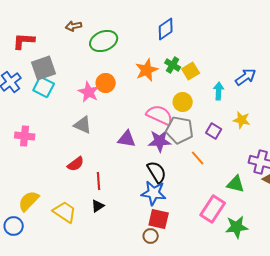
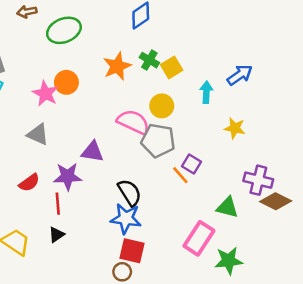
purple square: (214, 131) -> (191, 164), moved
purple star: (160, 141) -> (68, 176), moved

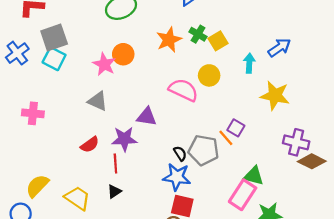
yellow star: (235, 128) -> (275, 96), size x1.5
gray pentagon: (158, 141) -> (204, 150), moved
black semicircle: (130, 193) -> (180, 154), size x0.6
green triangle: (227, 207) -> (254, 176), moved

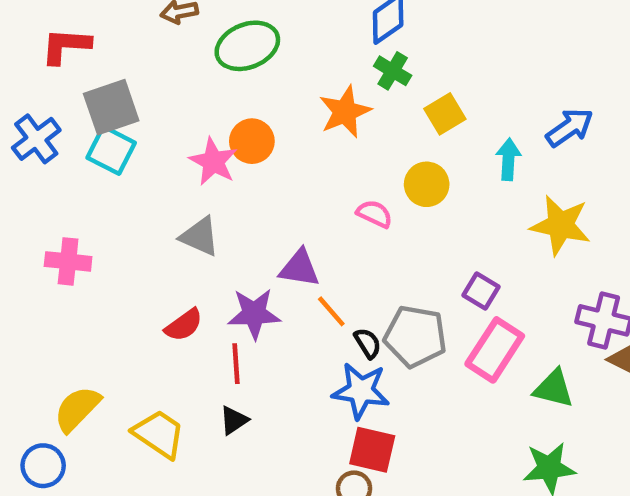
green cross: (198, 34) -> (393, 71), moved
pink semicircle: (183, 90) -> (374, 214), size x0.6
orange line: (226, 138) -> (331, 311), moved
green triangle: (254, 176) -> (554, 389), moved
pink rectangle: (243, 195) -> (495, 350), moved

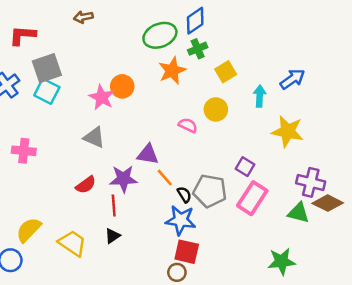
green ellipse: (247, 46) -> (160, 35), moved
green cross: (393, 71) -> (198, 49), turned 36
green triangle: (554, 389) -> (299, 213), moved

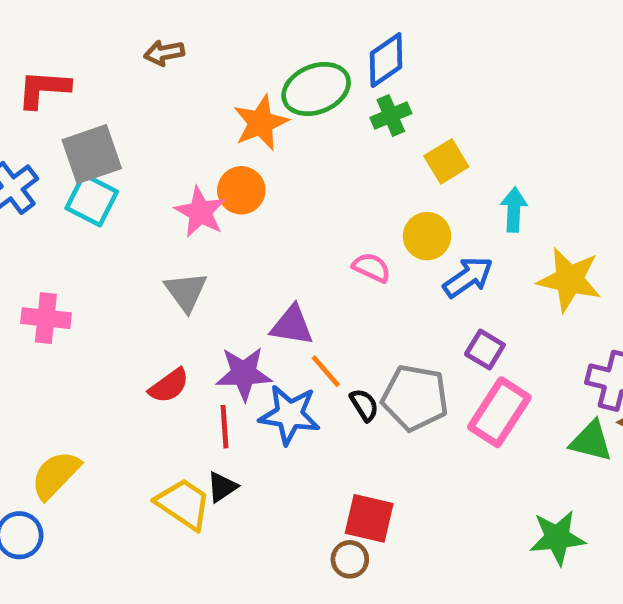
orange star: (172, 71) -> (261, 123), moved
blue arrow: (292, 79) -> (468, 277), moved
gray triangle: (94, 137) -> (186, 292), turned 30
blue star: (181, 220) -> (290, 415), moved
yellow trapezoid: (72, 243) -> (183, 504), moved

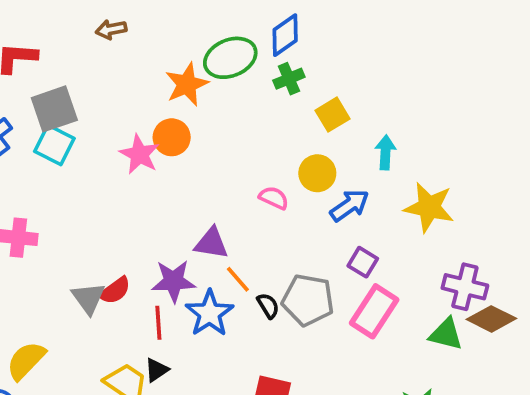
gray triangle: (186, 292) -> (88, 298), moved
blue star: (290, 415) -> (209, 313), turned 30

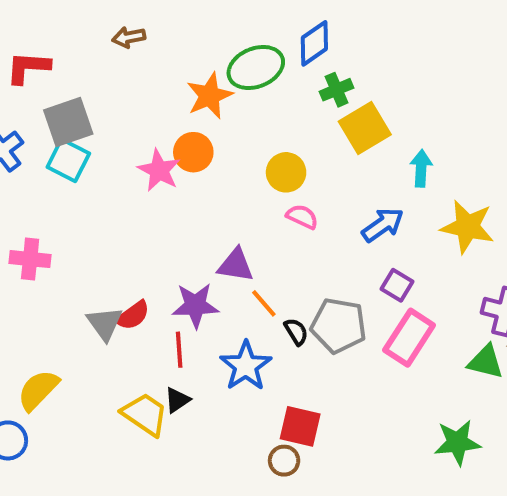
green cross: (289, 79) -> (336, 90), moved
yellow square: (332, 115) -> (365, 128), size x1.4
yellow circle: (317, 173) -> (286, 172), moved
blue star: (209, 313) -> (246, 366), moved

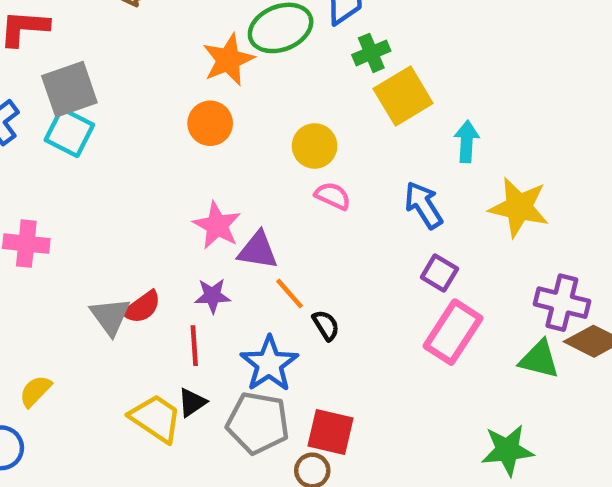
pink star: (159, 170) -> (217, 225), moved
blue arrow: (383, 225) -> (423, 205), turned -87
purple star: (195, 305) -> (212, 296), size x0.7
gray pentagon: (338, 326) -> (258, 423), moved
yellow semicircle: (38, 390) -> (35, 391), size x0.7

